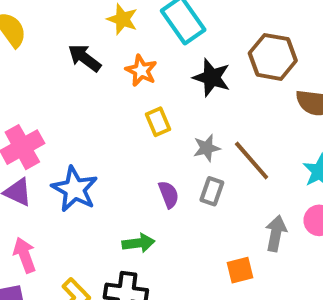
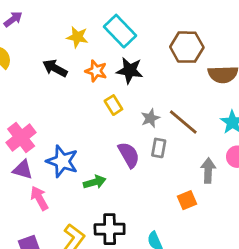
black star: (212, 78) -> (130, 70), moved
purple semicircle: (169, 194) -> (129, 155), size x1.4
green arrow: (138, 243) -> (95, 182), moved
pink arrow: (25, 255) -> (39, 198), moved

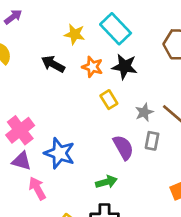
green arrow: (95, 182) -> (106, 182), moved

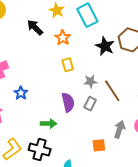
black star: (125, 67) -> (105, 46), moved
blue star: (60, 153) -> (21, 93), size x0.6

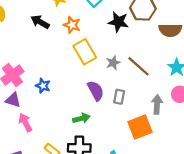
yellow rectangle: (68, 65) -> (85, 52), size x1.6
blue star: (21, 93) -> (43, 86), moved
gray rectangle: (90, 104) -> (119, 97), moved
orange square: (99, 145) -> (140, 127), size x1.6

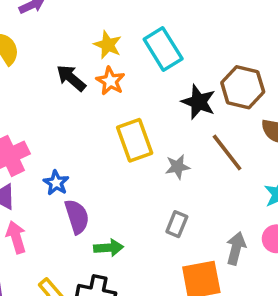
orange star: (72, 25) -> (110, 81), moved
brown line: (139, 66) -> (227, 153), moved
purple semicircle: (96, 91) -> (77, 217), moved

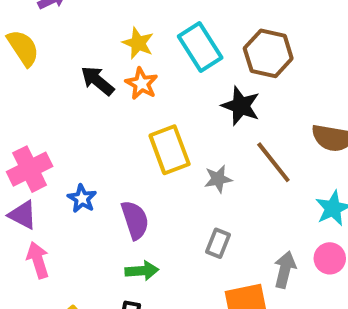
brown hexagon: (243, 87) -> (268, 53), moved
purple semicircle: (77, 217) -> (135, 220), moved

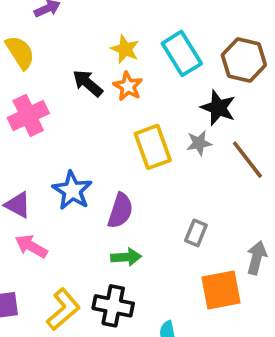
pink cross: (30, 169) -> (28, 116), moved
gray star: (218, 179) -> (199, 143), moved
blue star: (82, 199) -> (72, 191), size x1.5
purple semicircle: (135, 220) -> (120, 211), turned 36
pink arrow: (38, 260) -> (31, 246), turned -44

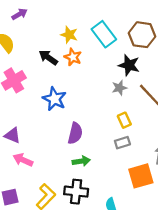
yellow rectangle: (153, 147) -> (124, 120), moved, size x0.6
blue star: (72, 191) -> (54, 99), moved
gray rectangle: (196, 233) -> (122, 143), turned 56

